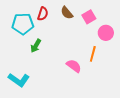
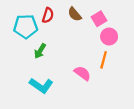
pink circle: (106, 33) -> (109, 37), moved
cyan L-shape: (19, 80) -> (41, 85), moved

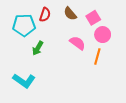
pink semicircle: (82, 73) -> (77, 43), moved
cyan L-shape: (41, 85) -> (24, 81), moved

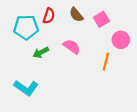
pink circle: (103, 35) -> (121, 40), moved
pink semicircle: (77, 43) -> (72, 47), moved
green arrow: (38, 48) -> (41, 52), turned 32

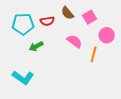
red semicircle: (49, 16) -> (47, 21), moved, turned 64
pink semicircle: (72, 47) -> (74, 41), moved

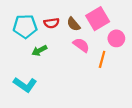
brown semicircle: (67, 13) -> (73, 24), moved
pink square: (90, 17) -> (98, 19), size x1.5

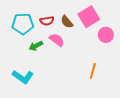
pink semicircle: (81, 45) -> (57, 40), moved
orange line: (102, 59) -> (93, 71), moved

